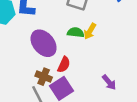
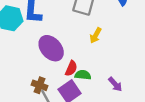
green semicircle: (76, 32) -> (83, 75), moved
brown cross: (44, 77) -> (40, 85), moved

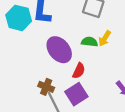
green semicircle: (83, 75) -> (89, 42), moved

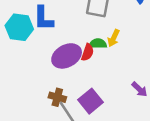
purple ellipse: (59, 50) -> (67, 56), turned -72
red semicircle: (79, 71) -> (88, 52), moved

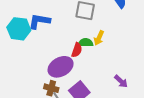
blue L-shape: (43, 18) -> (39, 21), turned 100
purple ellipse: (67, 56) -> (61, 67), moved

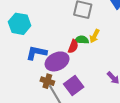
blue L-shape: (39, 21) -> (36, 53), moved

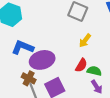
green semicircle: (82, 40) -> (94, 71), moved
red semicircle: (73, 46) -> (81, 65), moved

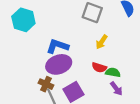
blue L-shape: (23, 47) -> (57, 46), moved
red semicircle: (81, 65) -> (99, 67), turned 80

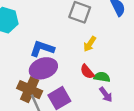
red semicircle: (99, 67) -> (87, 72), turned 32
brown cross: (46, 84) -> (30, 90), size x1.5

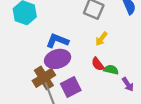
brown cross: (30, 90) -> (44, 78), turned 30
purple arrow: (106, 95) -> (128, 84), moved

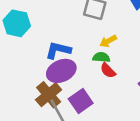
yellow arrow: (101, 39) -> (108, 41), turned 32
green semicircle: (111, 70) -> (101, 57), moved

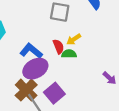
blue L-shape: (58, 50) -> (31, 51), turned 30
red semicircle: (108, 71) -> (58, 47), moved, turned -152

